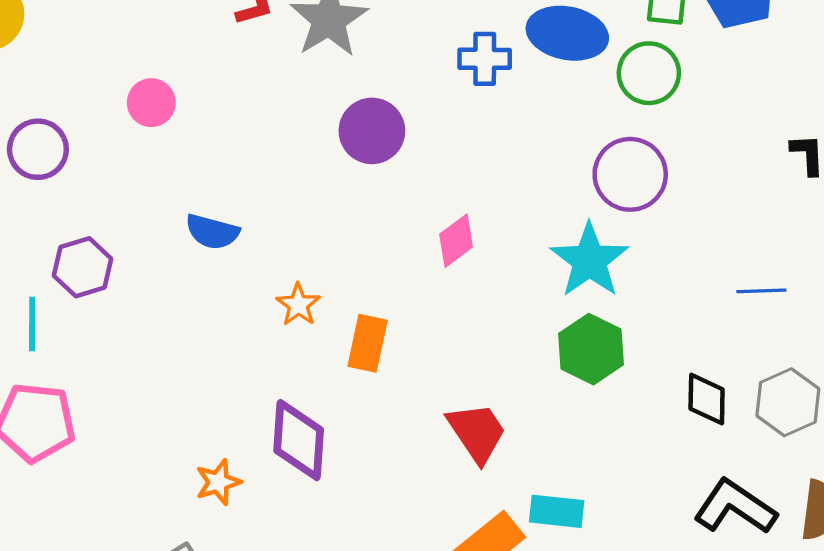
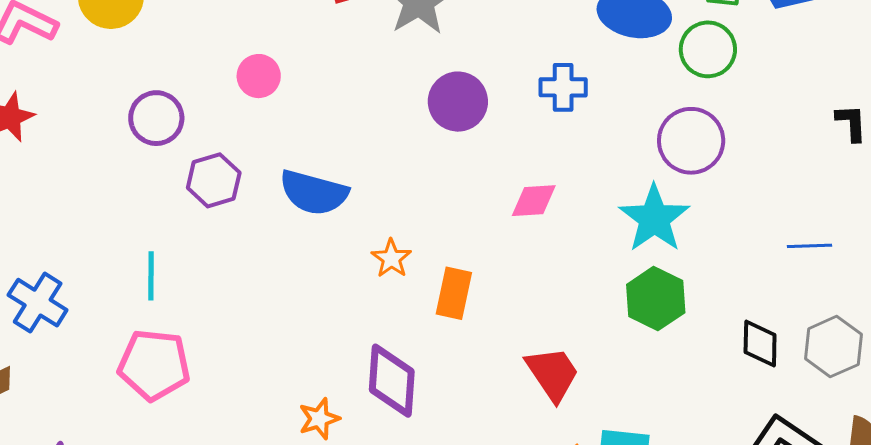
blue cross: (485, 59) -> (563, 87), moved
blue semicircle: (212, 232) -> (314, 193), size x1.4
pink diamond: (456, 241) -> (534, 201), turned 33
purple hexagon: (83, 267) -> (214, 180), moved

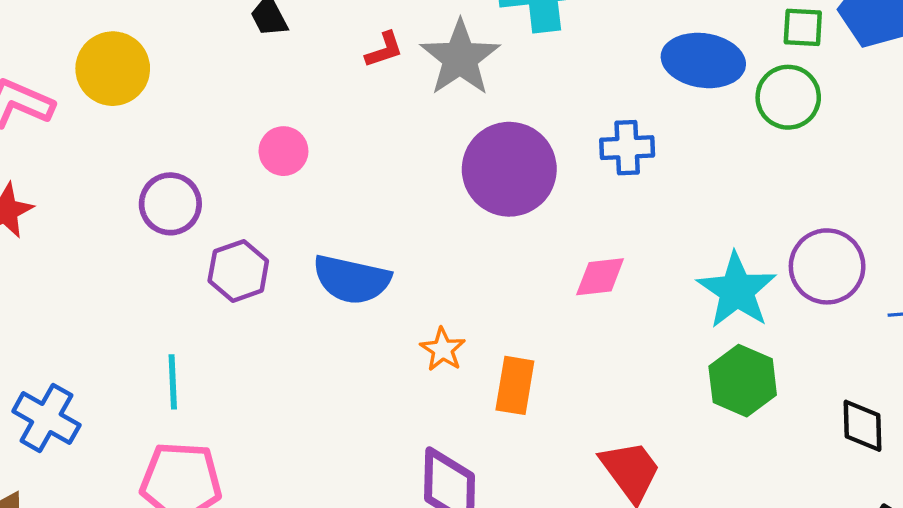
purple circle: (458, 102) -> (509, 169), size x1.4
purple circle: (691, 141) -> (827, 266), moved

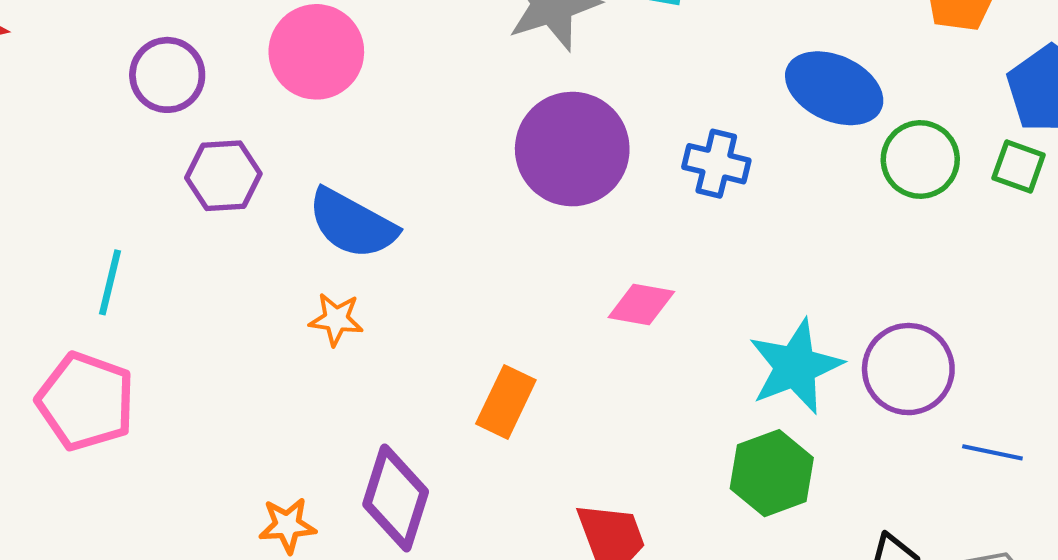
green square: (803, 27) -> (1019, 166), moved
pink circle: (283, 151) -> (316, 52), size x1.6
orange star: (443, 349) -> (336, 319), moved, turned 30

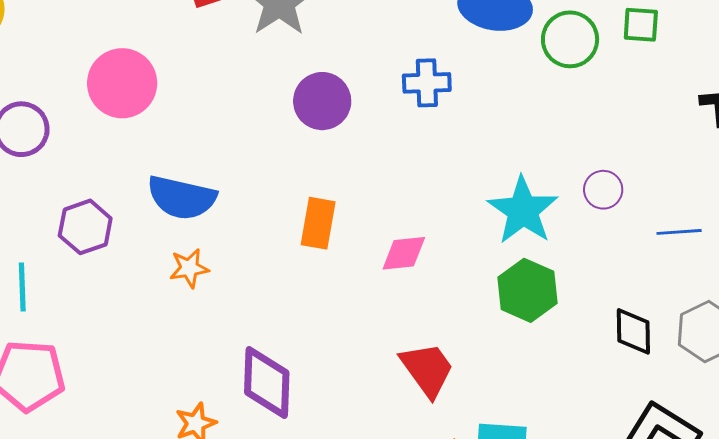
purple circle: (572, 149) -> (322, 101), size x0.7
purple hexagon: (223, 176) -> (85, 227), moved
pink diamond: (641, 305) -> (404, 253), moved
purple circle: (908, 369) -> (603, 190), size x0.6
orange rectangle: (506, 402) -> (318, 223), moved

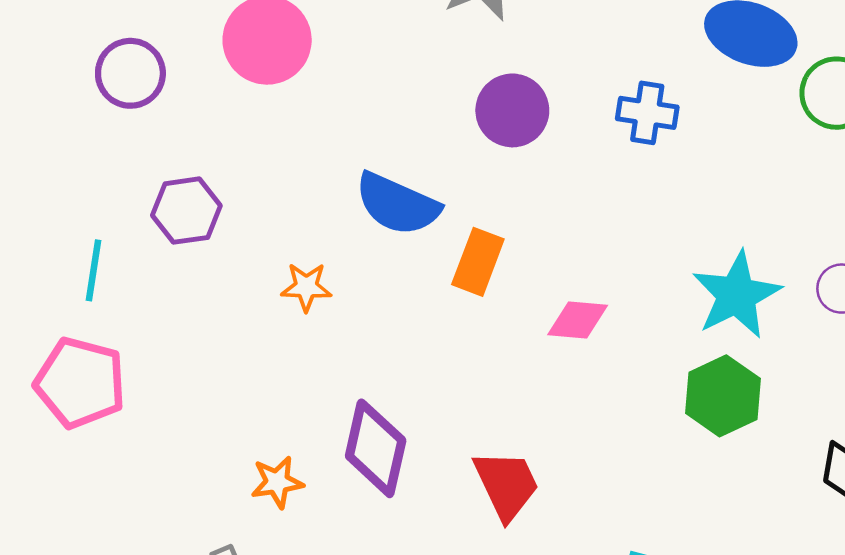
blue semicircle: (182, 198) -> (397, 204), moved
red trapezoid: (427, 369) -> (506, 485), moved

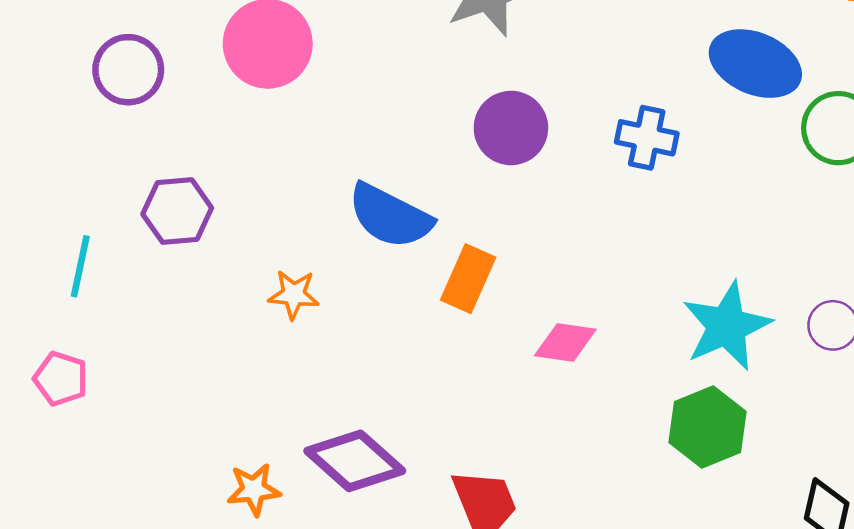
pink pentagon: (80, 383) -> (61, 379), size x0.6
purple diamond: (376, 448) -> (355, 461), turned -64

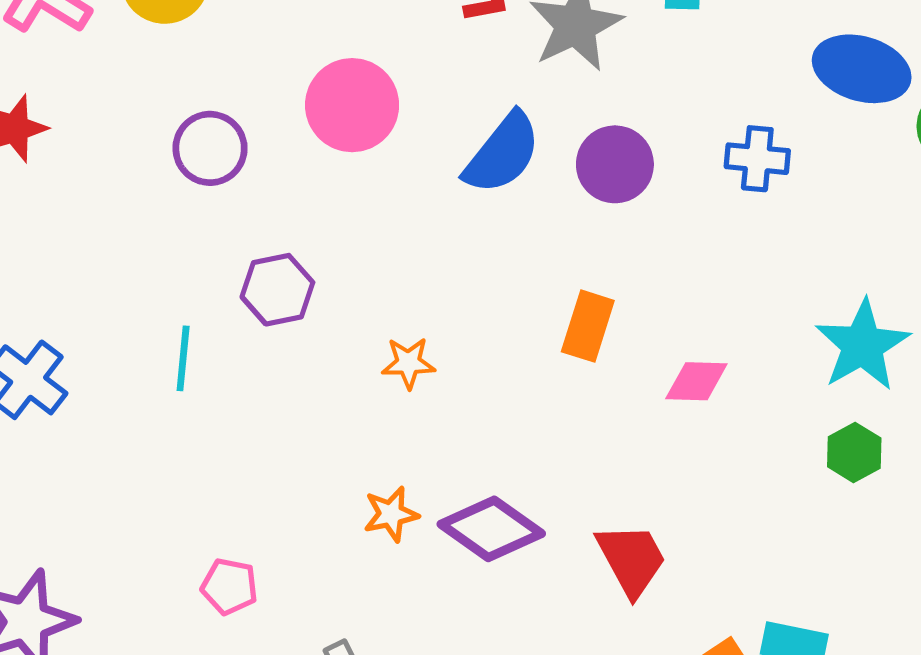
blue semicircle: (390, 216) -> (502, 153), moved, turned -72
pink pentagon: (61, 379) -> (229, 586), moved
green hexagon: (708, 427) -> (854, 452), size x0.7
orange star: (254, 490) -> (391, 514), moved

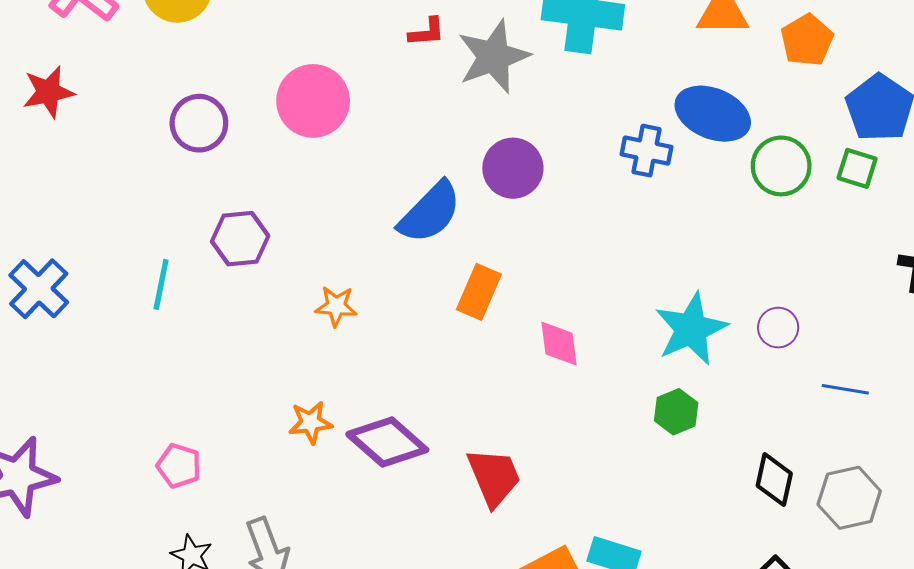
blue semicircle: (502, 153) -> (430, 212), moved
blue cross: (757, 159) -> (647, 151), moved
pink diamond: (696, 381) -> (559, 344), turned 75

